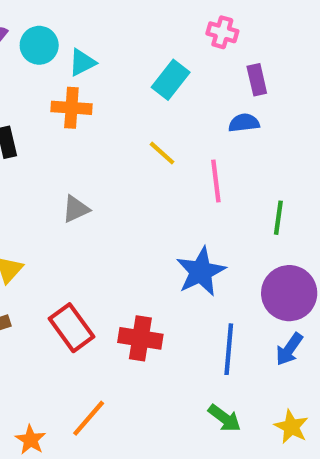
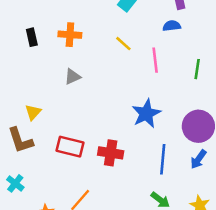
orange cross: (71, 108) -> (70, 35), moved
green line: (278, 218) -> (197, 69), moved
red rectangle: (71, 328) -> (70, 147), turned -40

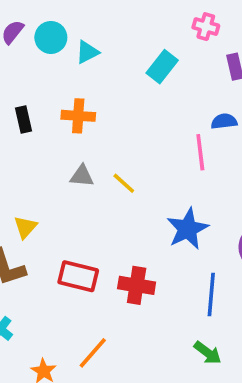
blue semicircle: (172, 26) -> (224, 121), moved
yellow line: (123, 44) -> (124, 183), moved
gray triangle: (72, 77) -> (82, 176), turned 30

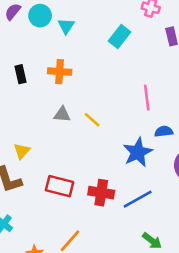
cyan triangle: (87, 52) -> (66, 26), turned -30
blue semicircle: (224, 121) -> (164, 131), moved
blue line: (211, 294) -> (138, 199), moved, turned 56

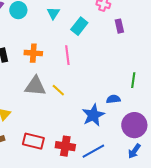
cyan triangle: (66, 26) -> (53, 13), moved
pink line: (147, 98) -> (67, 55), moved
gray triangle: (62, 115) -> (35, 86), size x1.6

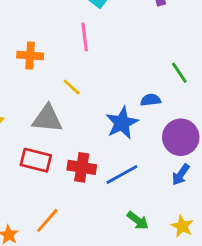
orange cross: (33, 53) -> (30, 55), moved
green line: (133, 80) -> (179, 73), turned -42
gray triangle: (35, 86) -> (47, 119), moved

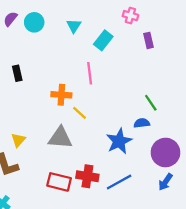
orange cross: (30, 55) -> (61, 95), moved
green line: (179, 73) -> (151, 103), moved
red rectangle: (36, 160) -> (59, 182), moved

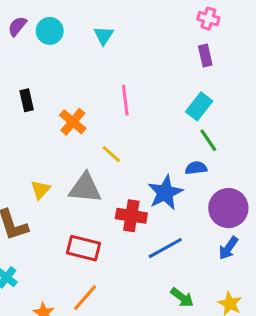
pink cross: (130, 16) -> (208, 19), moved
cyan rectangle: (103, 40) -> (199, 106), moved
orange cross: (61, 95) -> (73, 122), moved, turned 36
yellow triangle: (18, 140) -> (40, 190), moved
red cross: (87, 176) -> (131, 216), moved

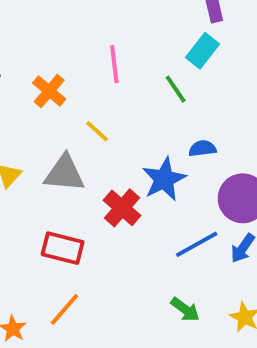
cyan rectangle: (199, 106) -> (202, 51), moved
green line: (208, 140) -> (176, 89), moved
red cross: (131, 216) -> (122, 208), turned 32
blue line: (165, 248) -> (197, 244), moved

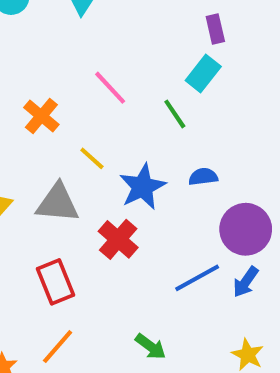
pink line: (114, 64) -> (110, 88), turned -36
blue star: (164, 179) -> (142, 187), moved
red rectangle: (63, 248) -> (56, 282), turned 54
green arrow: (185, 309) -> (151, 347), moved

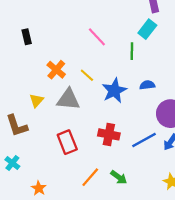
green line: (175, 114) -> (132, 51), turned 35
orange cross: (41, 116) -> (56, 70), moved
red cross: (118, 239) -> (109, 134), moved, turned -30
orange line: (58, 347) -> (90, 177), moved

